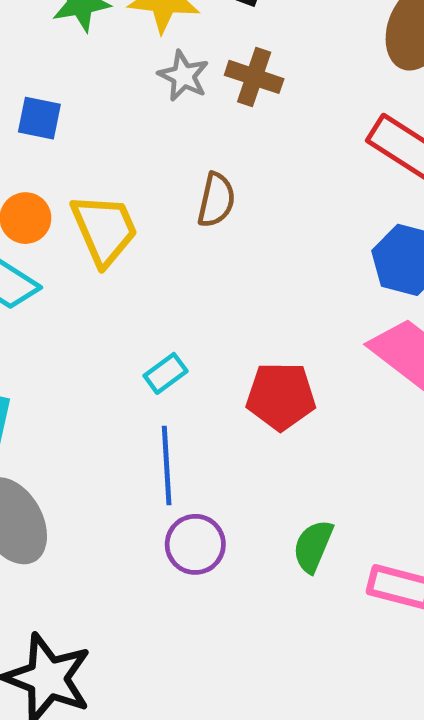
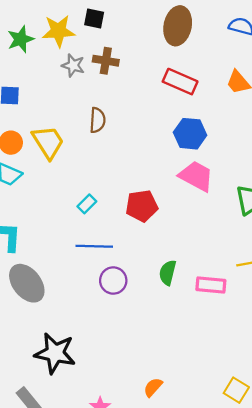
blue line: (167, 466) -> (94, 246), turned -76

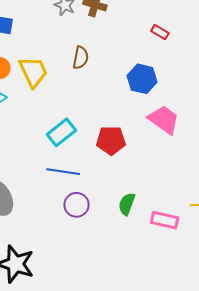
red rectangle: (180, 82) -> (160, 32), size x0.6
blue hexagon: (190, 134) -> (142, 79), moved
cyan rectangle: (87, 204) -> (61, 132), size x1.6

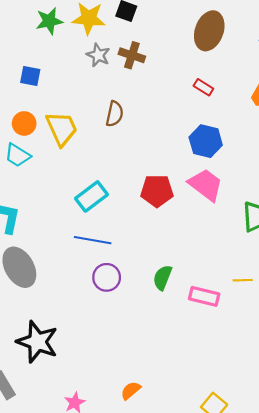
blue hexagon: (142, 79) -> (206, 141), moved
red pentagon: (111, 140) -> (157, 191), moved

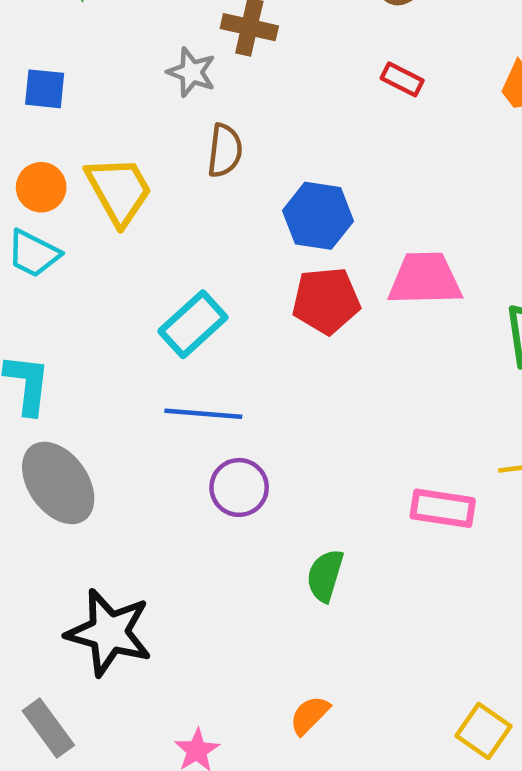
gray star: (98, 55) -> (191, 72), moved
blue hexagon: (206, 141) -> (318, 216), moved
pink trapezoid: (206, 185) -> (425, 279), turned -33
green semicircle: (162, 278) -> (325, 576), moved

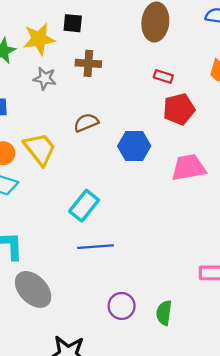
gray star: (191, 72) -> (45, 78), moved
brown semicircle: (225, 151) -> (86, 123), turned -110
red pentagon: (326, 301) -> (179, 109), moved
purple circle: (239, 487) -> (122, 306), moved

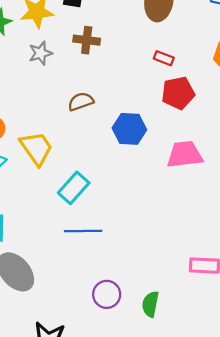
gray star: (45, 78) -> (40, 53), turned -30
yellow trapezoid: (40, 149) -> (36, 148), moved

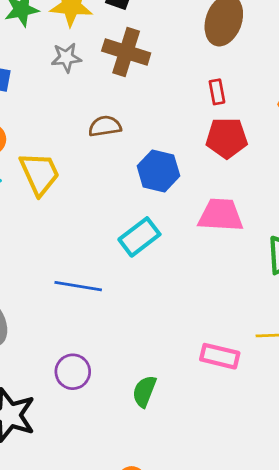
brown cross: (87, 40) -> (126, 52), size x1.4
red rectangle: (164, 58) -> (217, 92), turned 48
cyan rectangle: (74, 188) -> (139, 237), moved
purple circle: (107, 294) -> (73, 372), moved

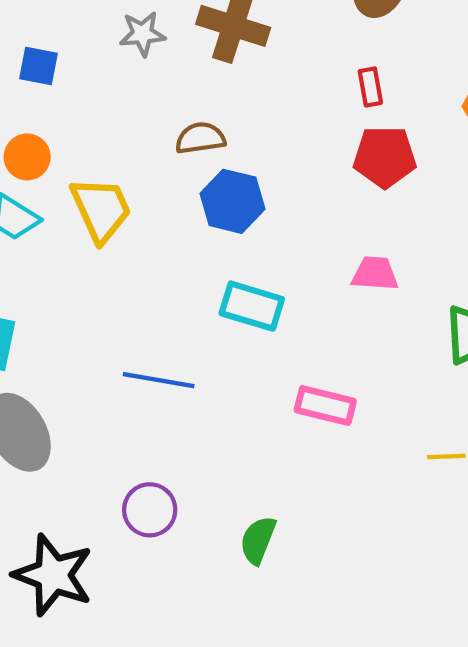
blue hexagon: (158, 171) -> (232, 201), moved
pink trapezoid: (221, 215) -> (375, 274), size x0.7
cyan rectangle: (139, 237) -> (252, 306), turned 54
pink rectangle: (220, 356) -> (325, 406), moved

